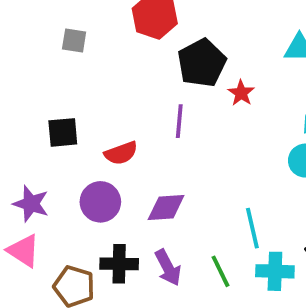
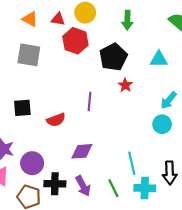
gray square: (74, 40) -> (29, 55), size x1.6
black pentagon: (202, 63) -> (113, 57), moved
purple circle: (100, 202) -> (32, 163), moved

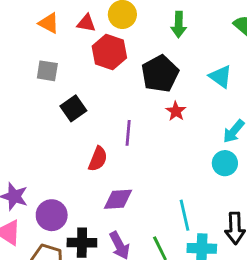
gray square: (29, 55) -> (47, 71), size x0.7
cyan triangle: (159, 59) -> (221, 77), turned 36
black square: (22, 108) -> (73, 108), moved, turned -30
red semicircle: (56, 120) -> (98, 159), moved, turned -48

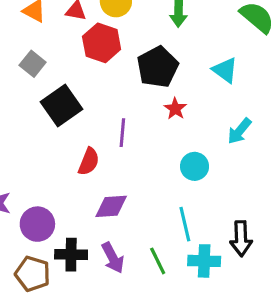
gray square: (47, 71) -> (33, 64), turned 30
black square: (73, 108) -> (61, 105), size x1.4
cyan circle: (225, 163) -> (195, 166), moved

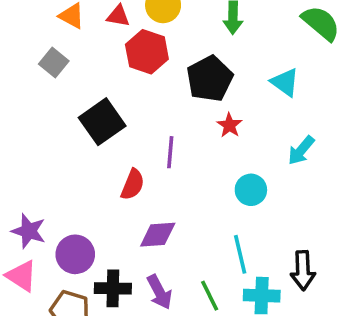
gray square: (33, 64) -> (54, 63), moved

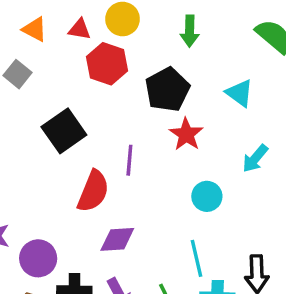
red star: (229, 125) -> (186, 134), size x1.4
red semicircle: (133, 184) -> (93, 191), size x1.4

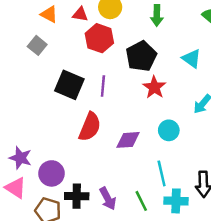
black square: (64, 131) -> (69, 85), turned -32
purple line: (129, 160) -> (103, 86), moved
purple diamond: (117, 239) -> (128, 140), moved

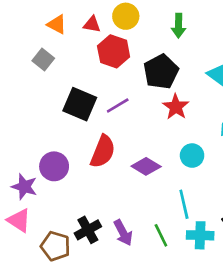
purple line: (103, 86) -> (118, 105), turned 54
purple diamond: (128, 140) -> (146, 166), turned 35
purple circle: (52, 173) -> (54, 166), moved
black cross: (77, 196) -> (88, 230), turned -30

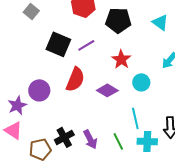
black pentagon: (161, 72) -> (118, 20), turned 30
red star: (176, 107) -> (121, 59), moved
purple star: (24, 187) -> (17, 105), turned 30
brown pentagon: (55, 246) -> (40, 149), turned -30

